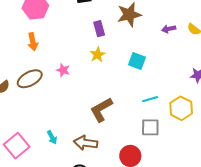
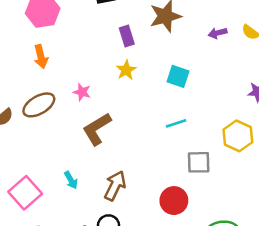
cyan line: (150, 99) -> (176, 123), moved
brown L-shape: (101, 110) -> (97, 129), moved
brown arrow: (86, 143) -> (115, 186), turned 110

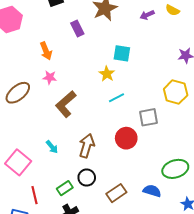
orange arrow: (41, 57) -> (46, 51), moved
yellow star: (126, 70) -> (107, 74), moved
cyan line: (176, 123) -> (117, 98), moved
red circle: (174, 201) -> (126, 138), moved

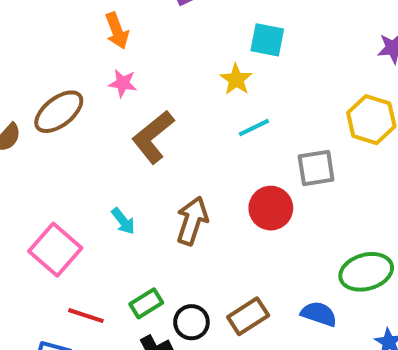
black circle: (87, 178) -> (191, 322), moved
red line: (35, 195) -> (86, 316), turned -60

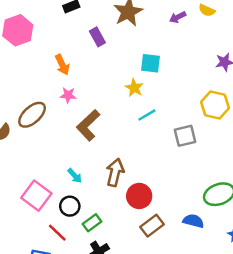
red circle: (271, 208) -> (139, 196), moved
red line: (86, 316) -> (57, 233), turned 30
black circle: (191, 322) -> (70, 206), moved

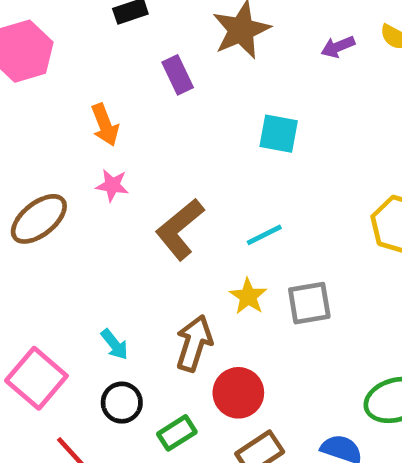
yellow star: (134, 88) -> (248, 296), moved
brown L-shape: (88, 125) -> (180, 229), moved
gray square: (185, 136) -> (309, 303), moved
black circle: (70, 206) -> (122, 403), moved
green rectangle: (92, 223) -> (177, 433), moved

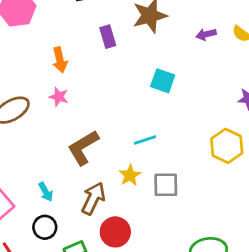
brown L-shape: (180, 229) -> (83, 148), moved

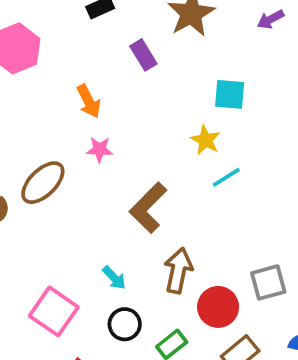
yellow star: (130, 175) -> (206, 140), moved
gray square: (166, 185) -> (268, 282), moved

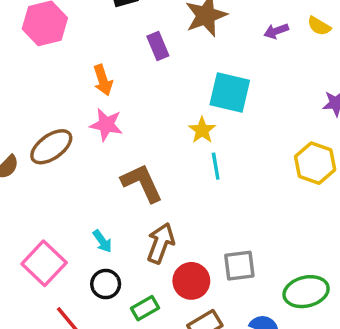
cyan square: (230, 94) -> (230, 93), size x1.4
pink star: (99, 150) -> (106, 125), size x1.4
cyan line: (226, 177) -> (216, 166), turned -76
brown L-shape: (148, 208) -> (142, 183), turned 102

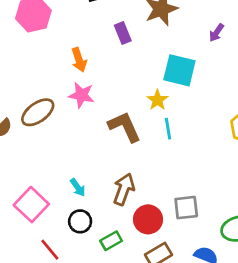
purple arrow: (276, 31) -> (217, 33), moved, turned -36
brown L-shape: (142, 183) -> (125, 127), moved

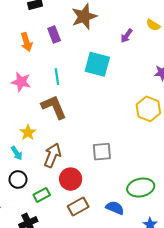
orange arrow: (79, 60) -> (27, 42), moved
yellow star: (157, 100) -> (28, 132), moved
cyan line: (168, 129) -> (57, 77), moved
gray square: (186, 208) -> (102, 152), moved

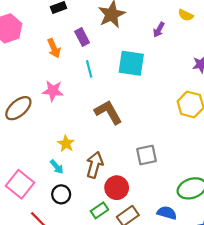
cyan line: (57, 77) -> (89, 69), moved
brown L-shape: (54, 107) -> (108, 112), moved
green rectangle: (42, 195) -> (99, 210), moved

